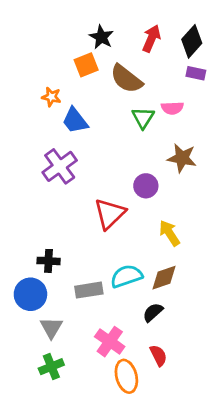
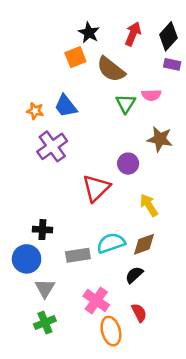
orange star: (51, 97) -> (35, 111), moved

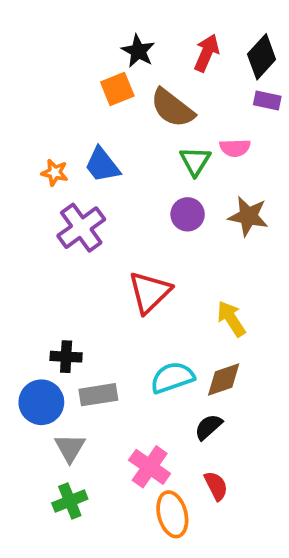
purple circle: (128, 164) -> (188, 214), moved
gray rectangle: (78, 255) -> (98, 395), moved

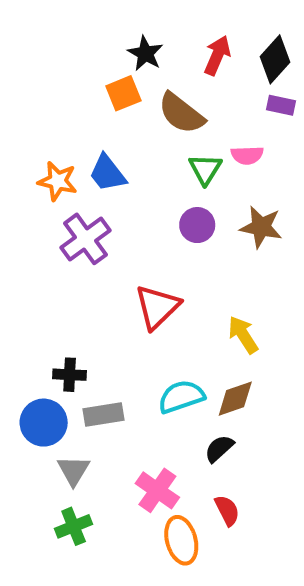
orange star: (55, 173) -> (58, 181), size x1.4

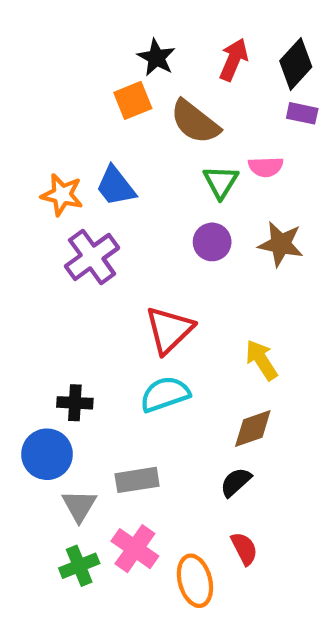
cyan semicircle: (181, 397) -> (165, 394), moved
gray rectangle: (103, 415) -> (137, 480), moved
pink cross: (157, 490) -> (135, 549), moved

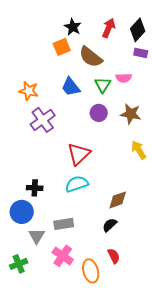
blue trapezoid: (116, 186) -> (71, 87), moved
yellow arrow: (261, 360) -> (139, 150), moved
green cross: (79, 566) -> (19, 264), moved

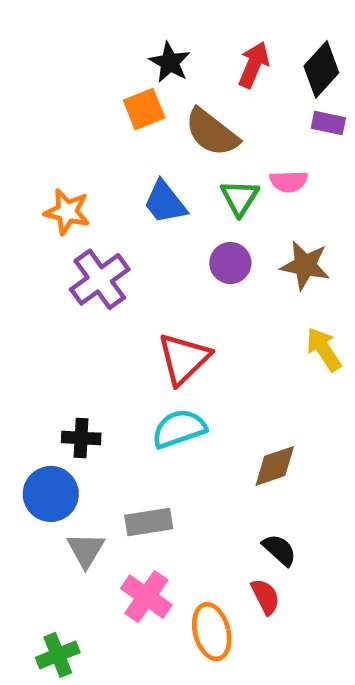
black semicircle: (110, 225) -> (279, 550), moved, turned 84
green cross: (19, 264) -> (58, 655), moved

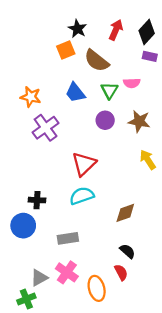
gray triangle: (86, 550) -> (39, 278), moved, turned 30

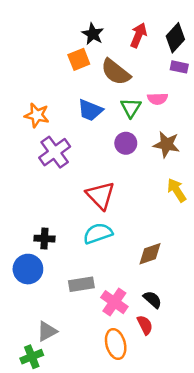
blue trapezoid: (75, 93) -> (90, 110), turned -30
red triangle: (84, 164) -> (100, 195), turned -30
pink cross: (67, 272) -> (114, 302), moved

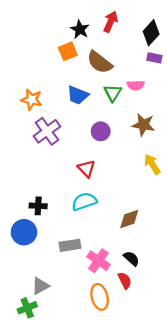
red arrow: (139, 35) -> (111, 22), moved
purple circle: (126, 143) -> (101, 131), moved
red triangle: (100, 195) -> (86, 169), size x0.7

